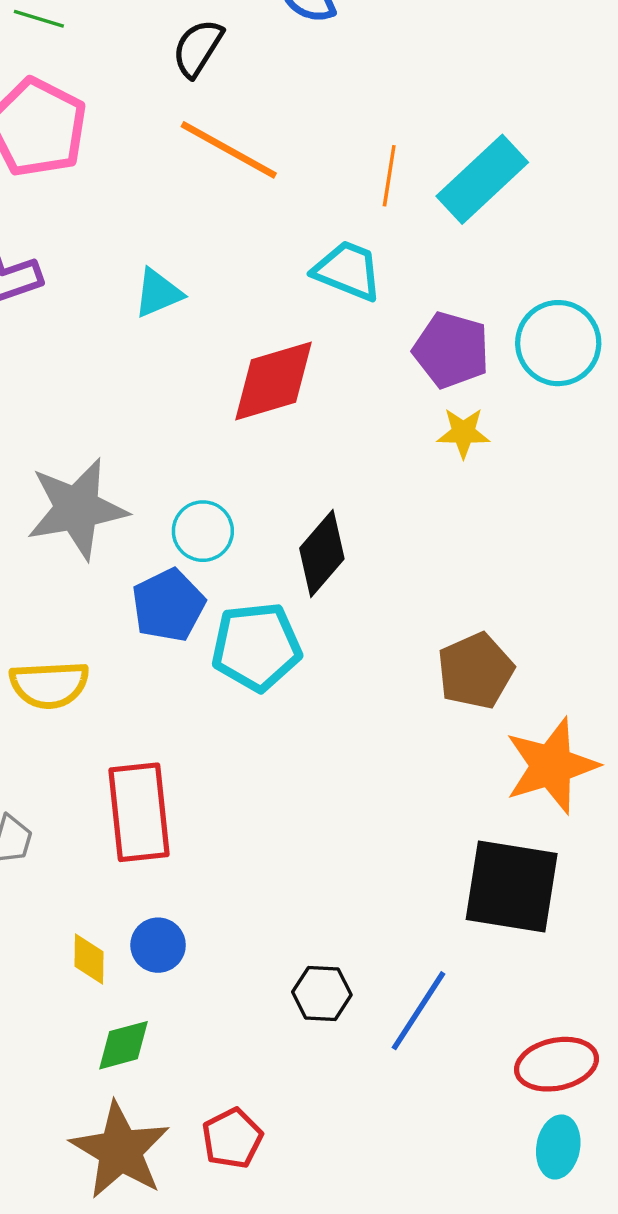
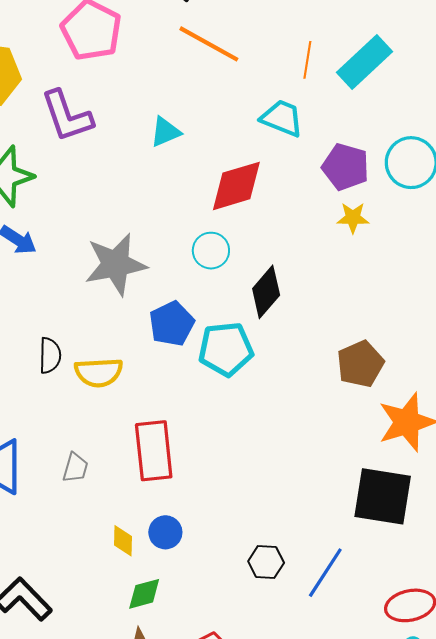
cyan circle: (203, 531) -> (211, 251), moved

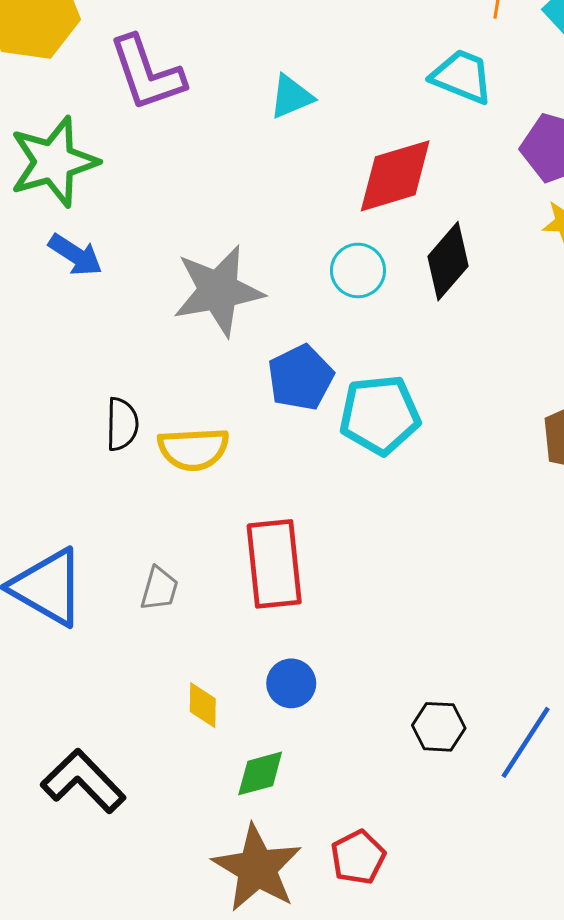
black diamond: (266, 292) -> (448, 261), moved
yellow diamond: (123, 541) -> (203, 705), moved

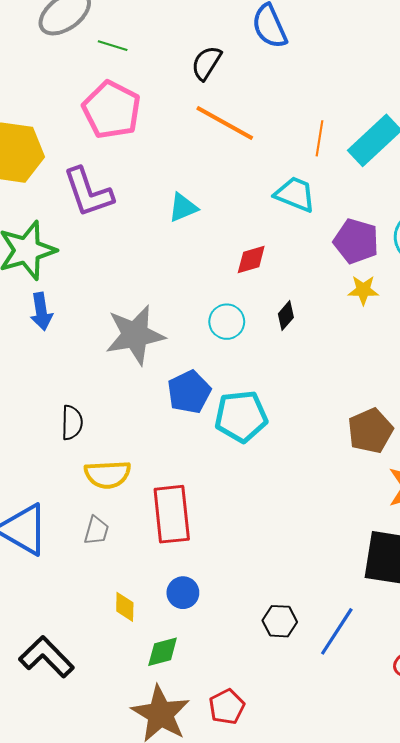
red diamond: (395, 176) -> (251, 260), size x0.6
blue arrow: (75, 255) -> (41, 311), turned 48
black diamond: (448, 261) -> (286, 316), size x0.6
yellow semicircle: (193, 449) -> (108, 474), moved

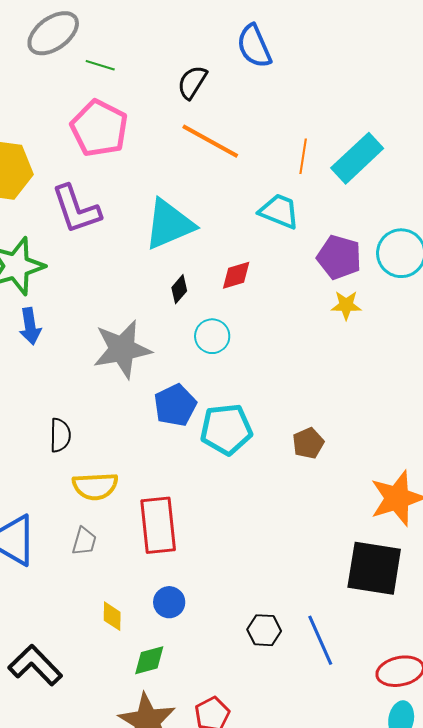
cyan triangle: (183, 208) -> (169, 224), size x1.8
black diamond: (286, 316) -> (179, 289), moved
brown pentagon: (370, 431) -> (308, 443), moved, size x0.7
blue line: (337, 631) -> (320, 640), turned -57

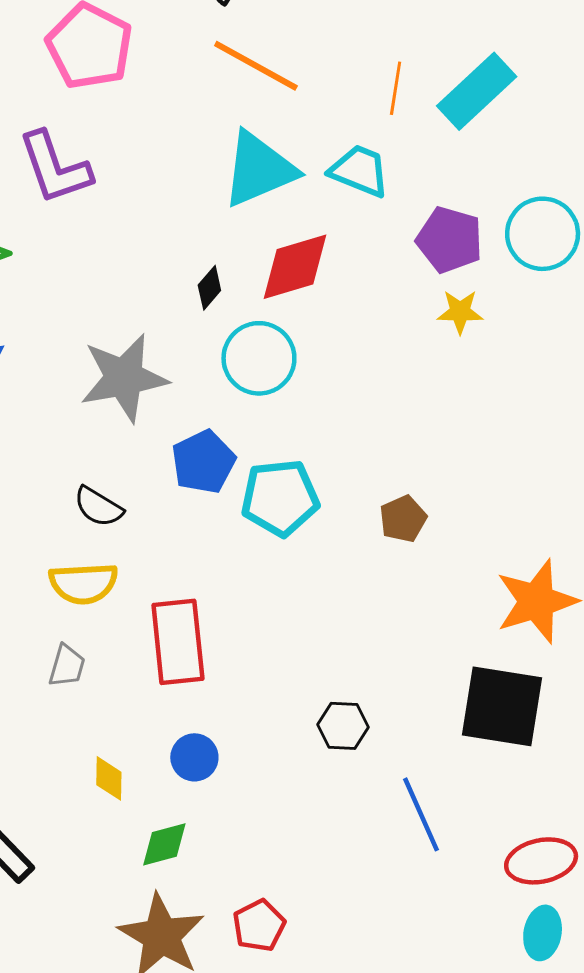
cyan triangle: (169, 224) -> (259, 169), moved
red diamond: (236, 275) -> (295, 267), size x1.6
cyan circle: (212, 336) -> (259, 358), size x1.4
black semicircle: (60, 435) -> (98, 507), moved, turned 120
black hexagon: (264, 630) -> (343, 726), moved

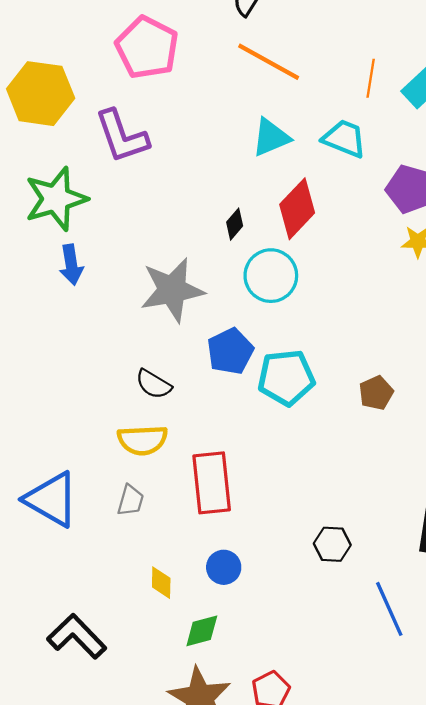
cyan triangle: (259, 169) -> (271, 137), size x0.7
red diamond: (295, 267) -> (297, 209), turned -30

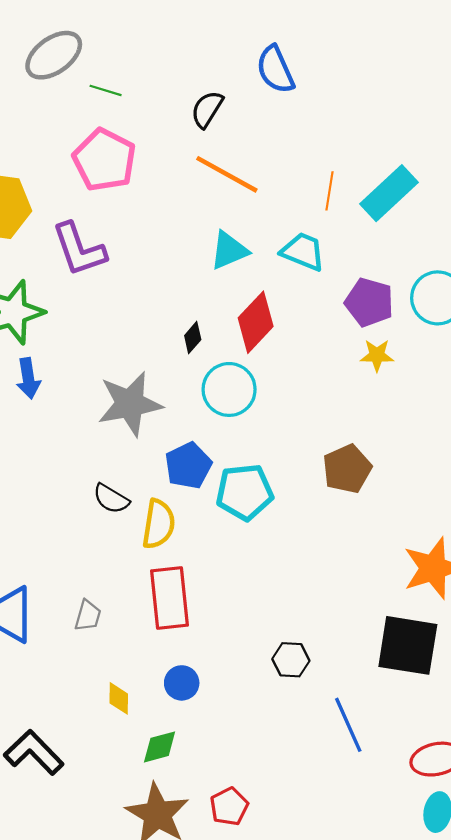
brown pentagon: (376, 393) -> (347, 469), moved, size x1.4
yellow semicircle: (143, 440) -> (158, 524), moved, turned -78

